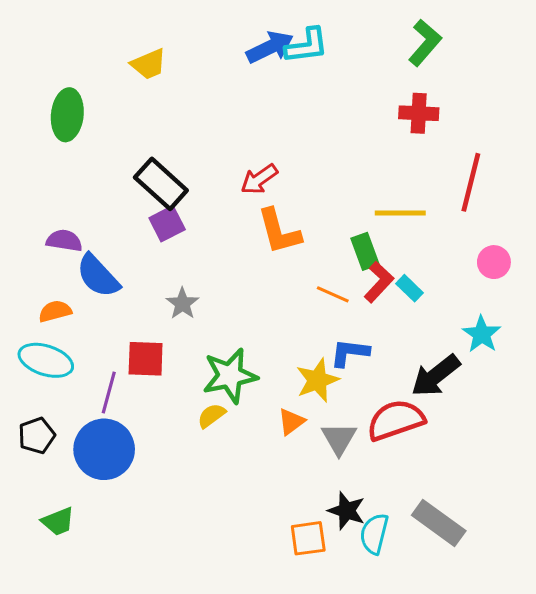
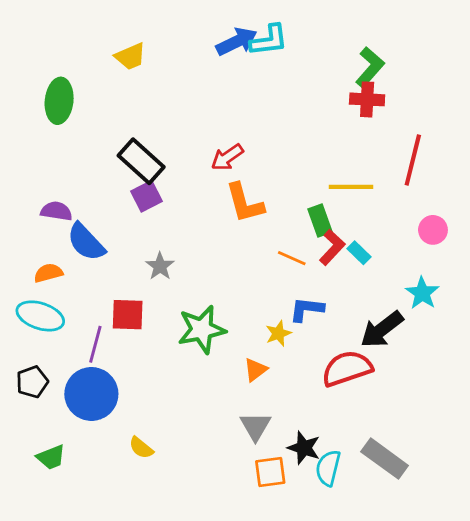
green L-shape: (425, 43) -> (370, 67), moved
yellow star: (317, 380) -> (278, 333), size x0.7
yellow semicircle: (212, 416) -> (141, 448), moved, turned -105
gray triangle: (339, 439) -> (255, 426), moved

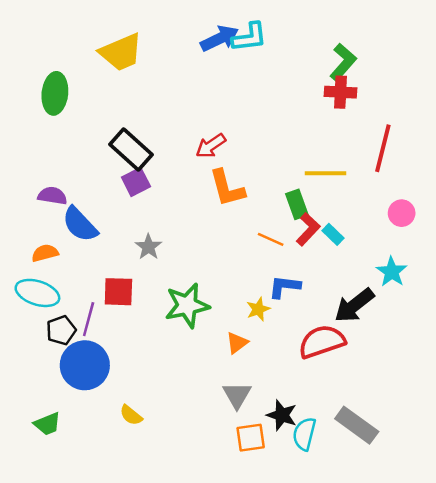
yellow trapezoid: (130, 56) -> (121, 52), size x1.5
black pentagon: (32, 382) -> (61, 330), moved

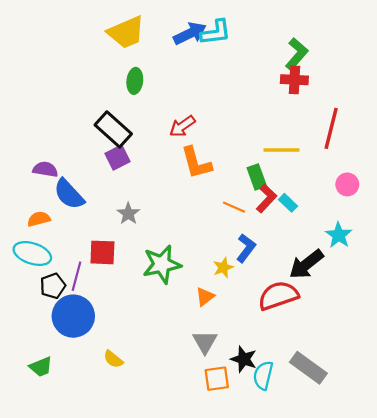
yellow trapezoid: (121, 52) -> (126, 32), moved
green ellipse: (55, 93) -> (135, 81), moved, size x0.7
blue L-shape: (284, 287) -> (246, 248), turned 120

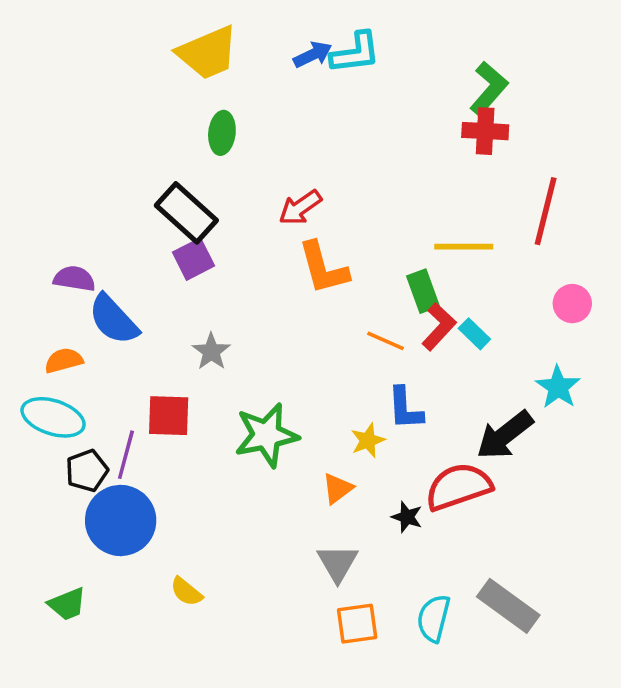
blue arrow: (190, 33) -> (313, 55), size x0.7
blue L-shape: (246, 248) -> (405, 408), turned 140
black star: (244, 359) -> (407, 517), moved, size x0.7

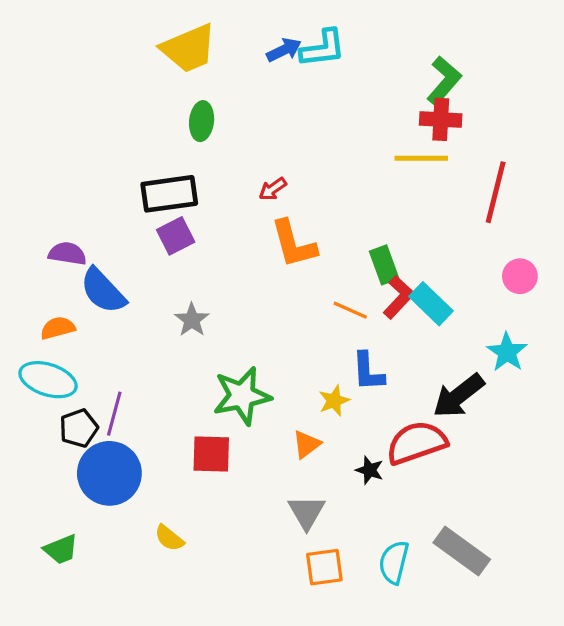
red arrow: (300, 208) -> (273, 189), size x0.7
black rectangle: (186, 213) -> (169, 194), turned -50
yellow line: (464, 247) -> (421, 158), moved
cyan rectangle: (474, 334) -> (431, 304), size x1.5
red square: (169, 416) -> (211, 454), moved

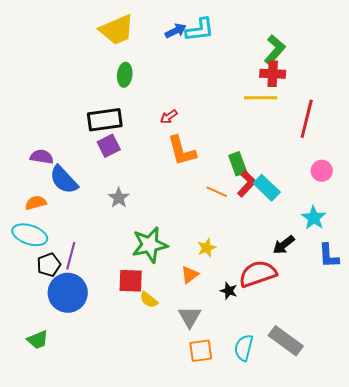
blue L-shape: (368, 372) -> (329, 256), moved
black arrow: (458, 396) -> (284, 245), size x0.7
yellow semicircle: (169, 538) -> (149, 300), moved

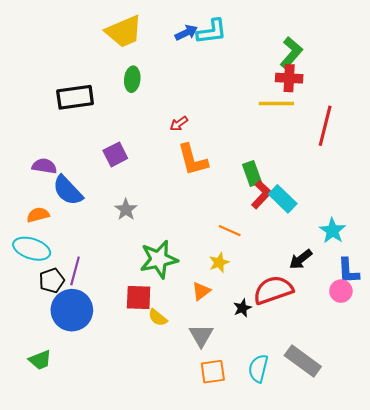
black rectangle: (105, 120) -> (75, 97), moved
pink circle: (322, 171) -> (341, 291), moved
orange line: (217, 192) -> (230, 231), moved
black star: (229, 291) -> (242, 308), turned 30

